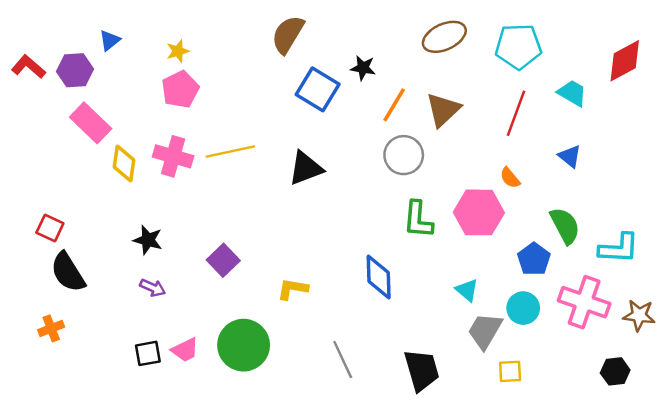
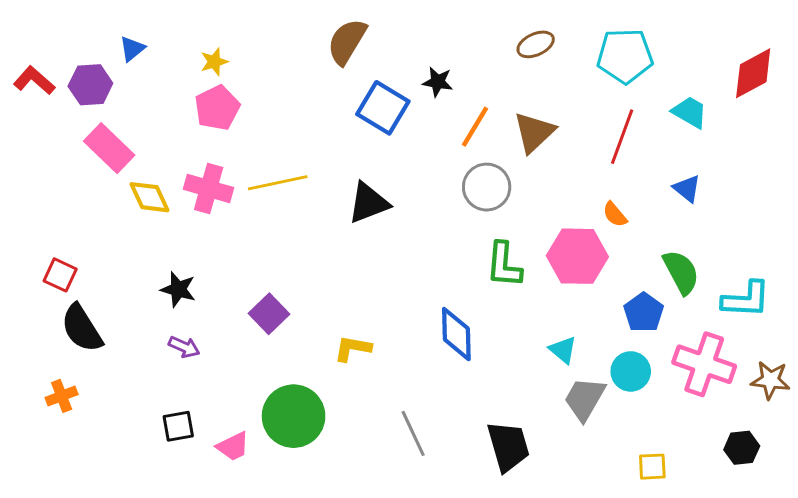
brown ellipse: (444, 37) -> (536, 44), size x0.7
yellow diamond: (124, 163) -> (149, 197), turned -33
pink trapezoid: (185, 350) -> (233, 446), moved
yellow square: (510, 371) -> (652, 467), moved

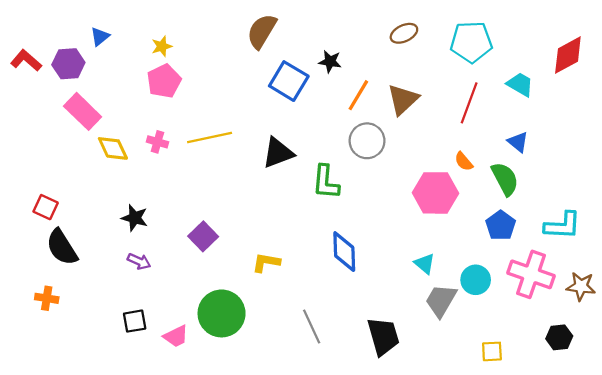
pink cross: (209, 188) -> (157, 142), size x0.6
green L-shape: (504, 265) -> (326, 182), moved
green semicircle: (681, 272) -> (505, 179), moved
blue pentagon: (644, 312) -> (501, 226), moved
orange cross: (62, 396) -> (47, 298), turned 30

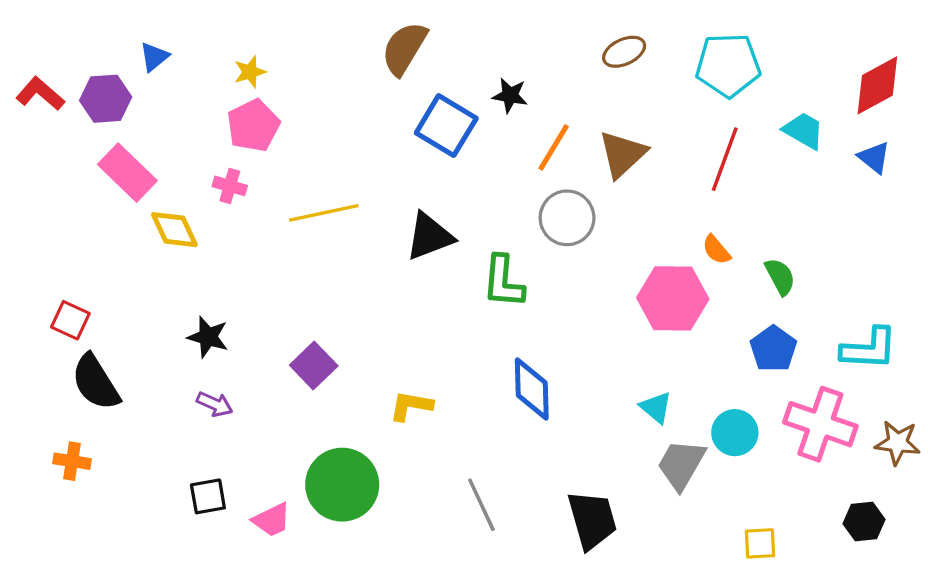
pink cross: (157, 142) -> (230, 186), moved
blue triangle: (518, 142) -> (874, 157), moved
green semicircle: (505, 179) -> (780, 277), size x0.7

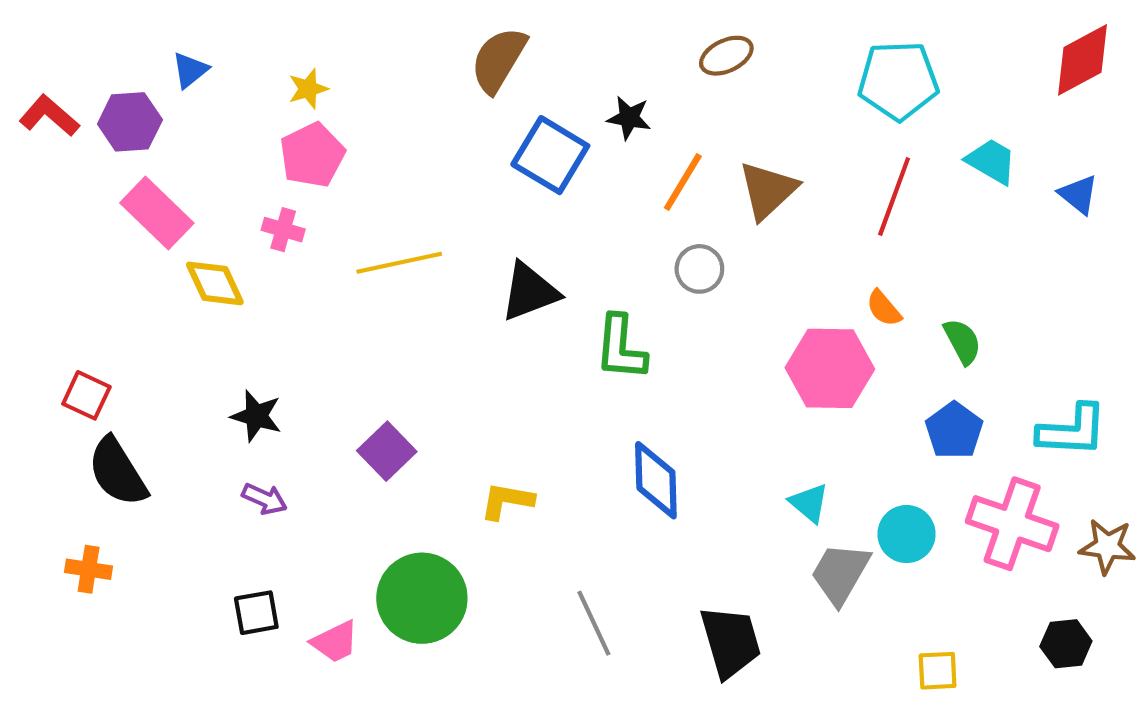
brown ellipse: (624, 52) -> (726, 56), moved
red diamond: (877, 85) -> (1083, 60), moved
gray circle: (567, 218) -> (699, 269), size x0.7

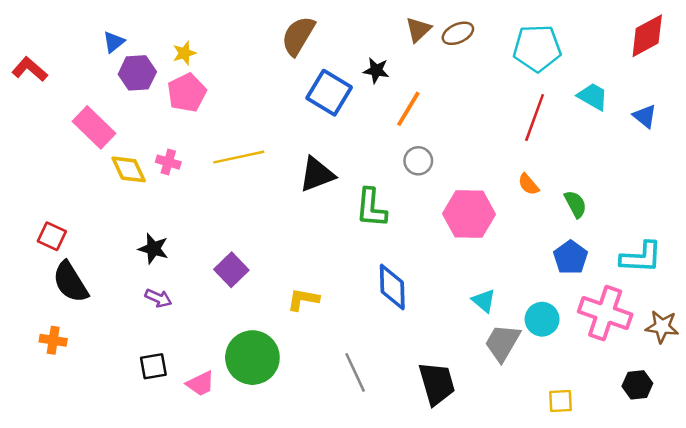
brown ellipse: (726, 56) -> (458, 33), moved
purple hexagon: (130, 122) -> (137, 73), moved
brown triangle: (768, 190) -> (418, 30), moved, size x0.7
pink cross: (283, 230) -> (168, 162), moved
pink hexagon: (830, 368) -> (469, 214), moved

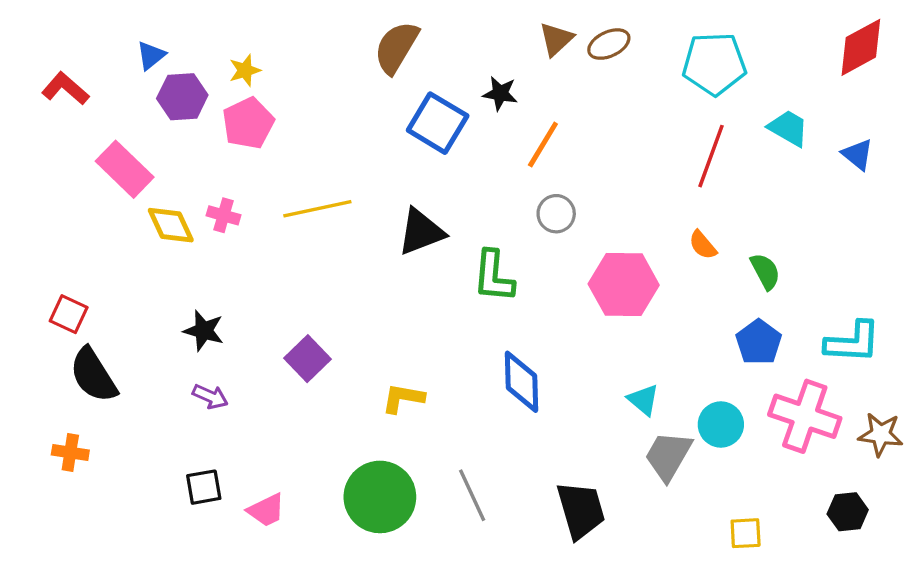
red L-shape: (30, 69) -> (65, 89), moved
green circle: (252, 358) -> (380, 497), moved

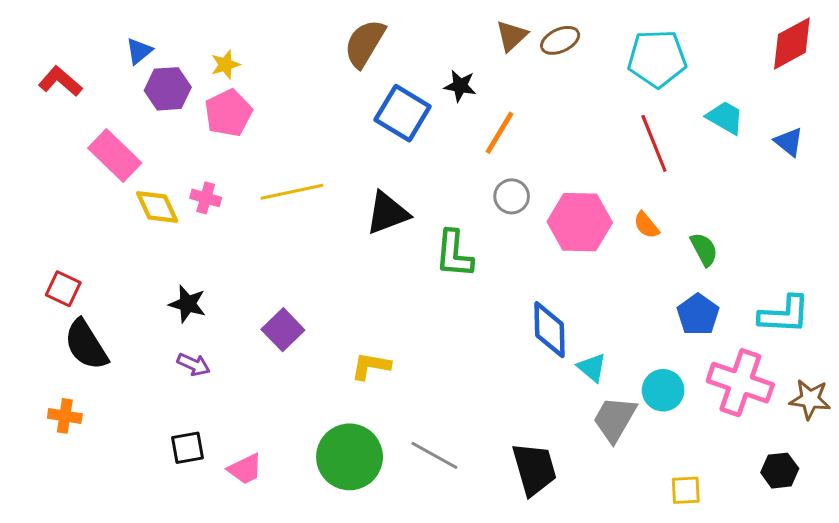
red line: (711, 156) -> (654, 143), turned -42
pink hexagon: (624, 284) -> (580, 222), moved
blue diamond: (522, 382) -> (549, 330), moved
gray line: (472, 495) -> (434, 455), turned -36

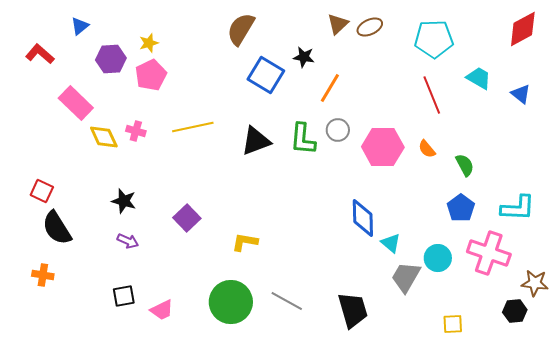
blue triangle: (139, 51) -> (80, 26), moved
green L-shape: (454, 254) -> (303, 139), moved
brown star: (810, 399) -> (535, 283), moved

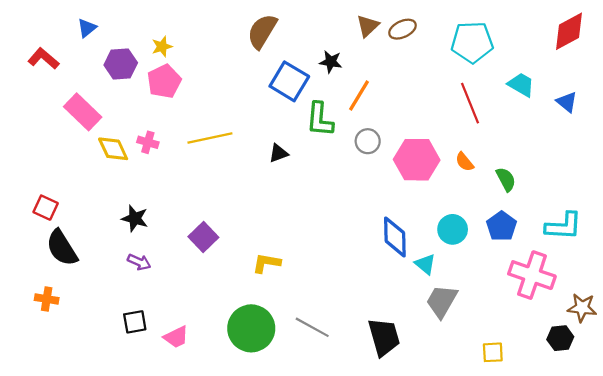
green L-shape: (303, 139) -> (320, 119), moved
black triangle: (256, 141) -> (278, 153), size x0.6
cyan circle: (438, 258) -> (453, 229), moved

